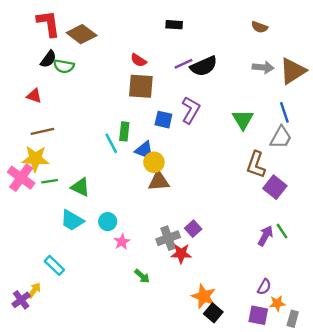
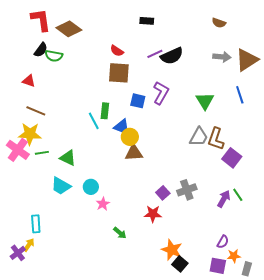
brown line: (42, 131) -> (36, 111), turned 36
gray trapezoid: (281, 137) -> (199, 137), moved
gray cross: (168, 238) -> (187, 190), moved
cyan rectangle: (54, 265) -> (36, 224), moved, turned 42

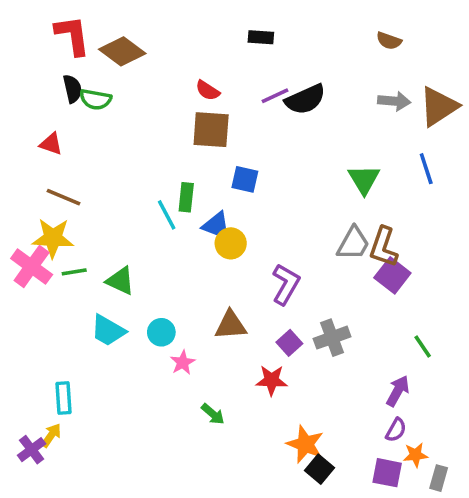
black semicircle: (41, 50) -> (72, 89), turned -49
purple L-shape: (161, 93) -> (286, 284), moved
brown triangle: (134, 153) -> (231, 325), moved
purple square: (232, 158) -> (392, 275), moved
purple arrow: (224, 199) -> (398, 391), moved

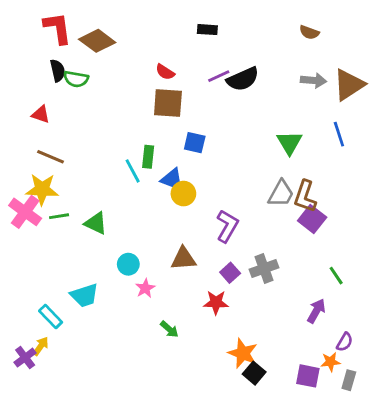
cyan trapezoid: (108, 330) -> (84, 295), moved, turned -48
cyan rectangle: (64, 398) -> (51, 317), turned -40
purple semicircle: (396, 430) -> (345, 342), moved

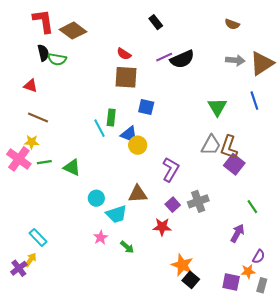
black rectangle: (207, 30) -> (156, 22), turned 48
yellow star: (42, 189) -> (32, 142), size x0.6
pink star: (145, 288) -> (101, 237), moved
cyan trapezoid: (84, 295) -> (116, 214), moved

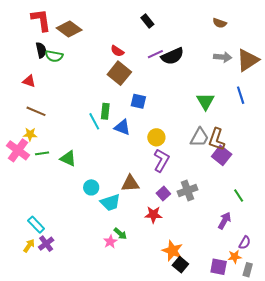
brown square: (126, 77) -> (119, 73), turned 35
yellow circle: (138, 145) -> (156, 137), moved
pink star: (101, 237) -> (110, 242), moved
purple cross: (19, 268) -> (46, 244), moved

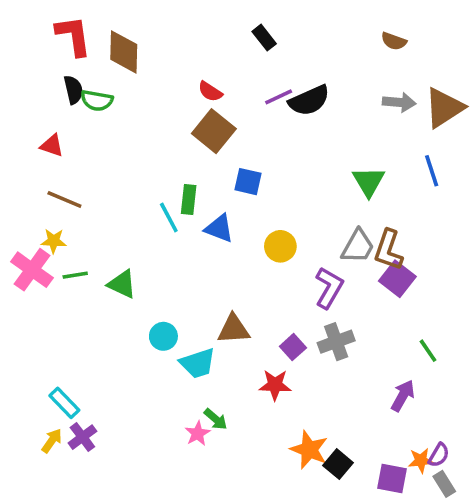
brown diamond: (69, 29) -> (124, 52), turned 55
purple L-shape: (161, 160) -> (329, 288), moved
purple semicircle: (245, 243) -> (439, 455), moved
black square: (180, 265) -> (338, 464), moved
gray rectangle: (248, 270) -> (444, 484), turned -48

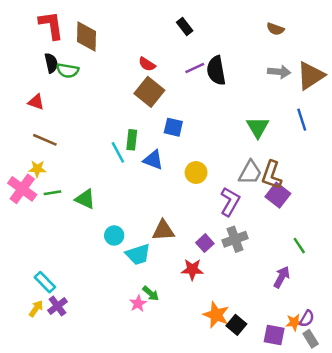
black semicircle: (309, 101) -> (216, 71), turned 104

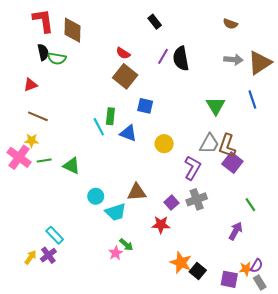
purple line: (195, 68) -> (163, 56), turned -35
red triangle: (36, 102) -> (30, 85), turned -40
cyan rectangle: (45, 282) -> (55, 235), moved

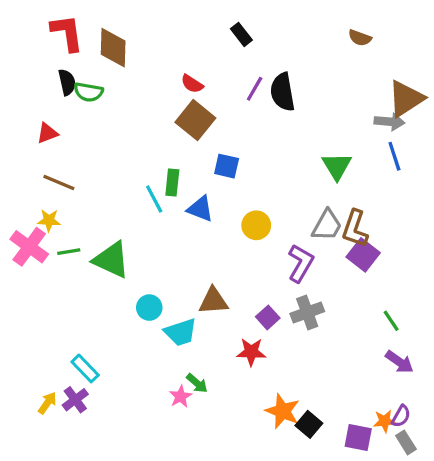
gray arrow: (233, 60) -> (389, 122), moved
green triangle: (72, 166) -> (111, 260), size x1.4
purple arrow: (236, 231) -> (399, 362), moved, turned 96

